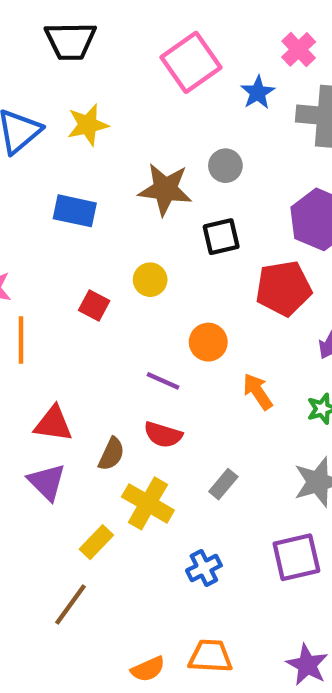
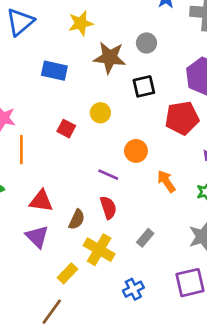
yellow star: (88, 125) -> (81, 23), moved
red semicircle: (163, 435) -> (108, 208), turned -125

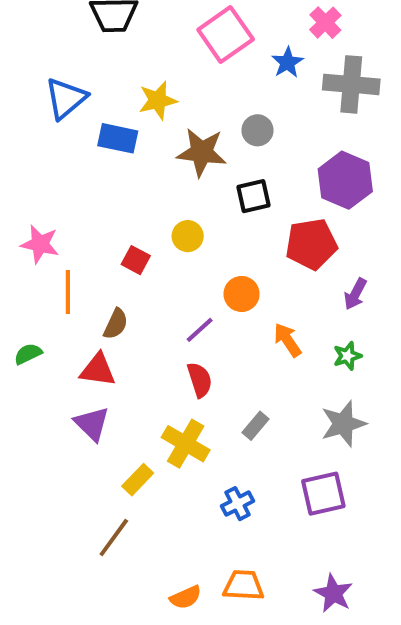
blue rectangle: (54, 71) -> (118, 138), moved
purple line: (108, 175) -> (200, 330), turned -66
brown semicircle: (77, 219) -> (116, 324), moved

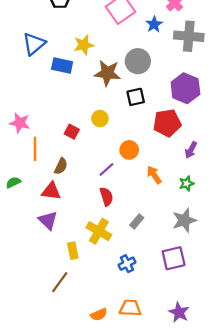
gray circle: (257, 130) -> (138, 61), size x1.5
yellow rectangle: (138, 480) -> (73, 251), turned -56

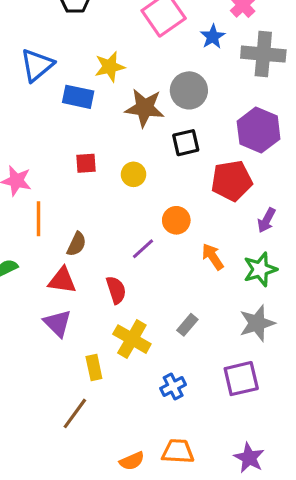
red square: (72, 132) -> (86, 163), moved, turned -32
green star: (187, 184) -> (260, 269), size x1.5
red semicircle: (106, 197) -> (116, 290), moved

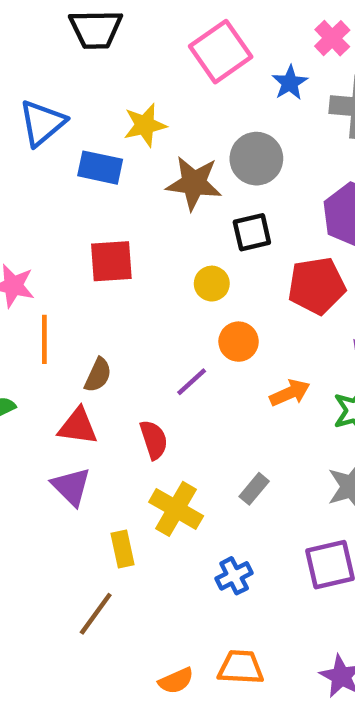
red square: (86, 163) -> (111, 261), size x1.5
yellow circle: (134, 174) -> (212, 284), moved
orange arrow: (213, 257) -> (290, 393), turned 100

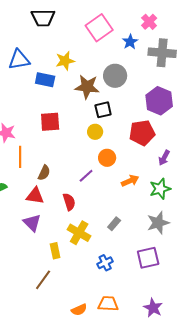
blue triangle: (42, 123) -> (19, 60), turned 30
black square: (252, 232) -> (103, 110), moved

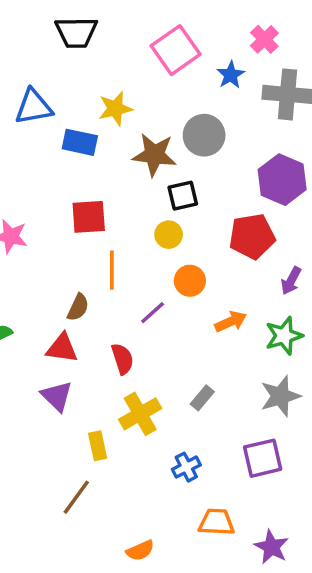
orange line: (20, 157) -> (112, 270), moved
yellow cross: (79, 233) -> (140, 414), turned 30
orange trapezoid: (108, 304) -> (216, 522), moved

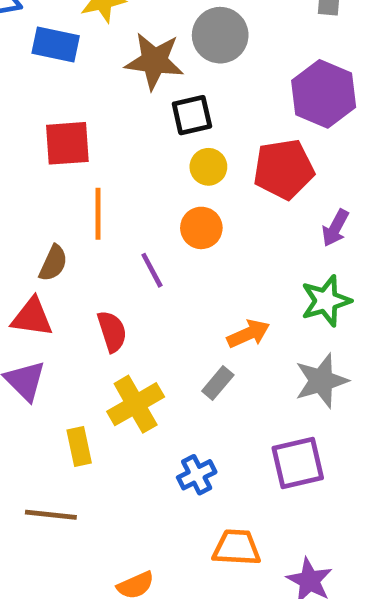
yellow circle: (169, 235) -> (208, 167), moved
purple line: (153, 313) -> (152, 270), turned -76
orange arrow: (231, 322) -> (248, 334), moved
brown line: (76, 497) -> (51, 515), turned 60

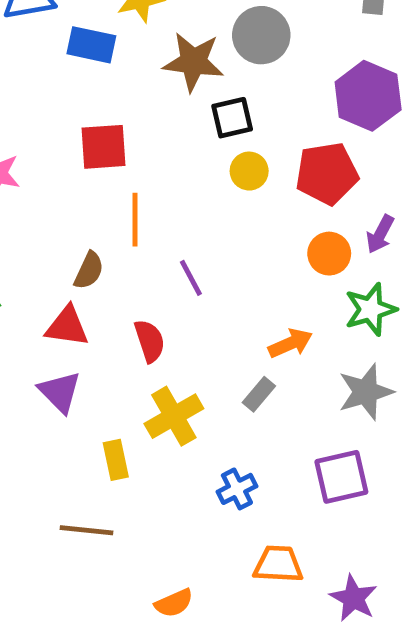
orange circle: (201, 228) -> (329, 254), moved

